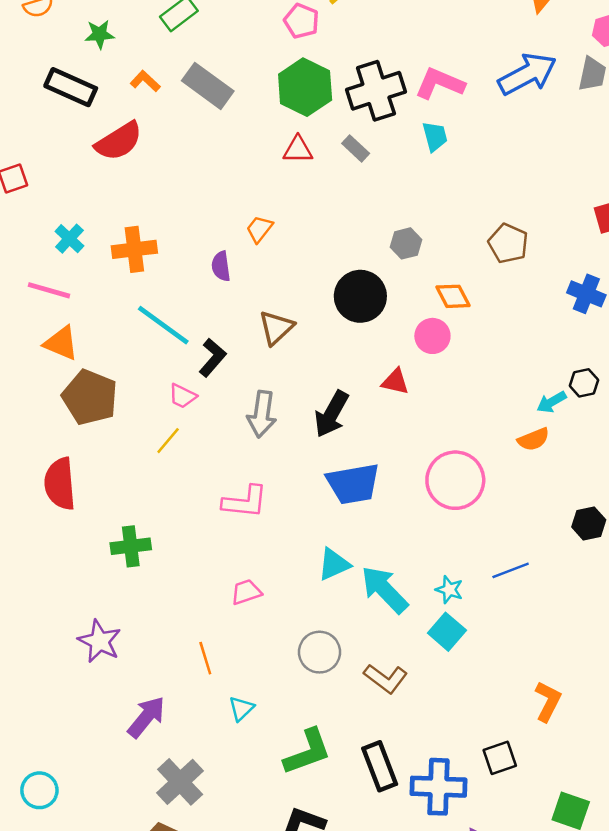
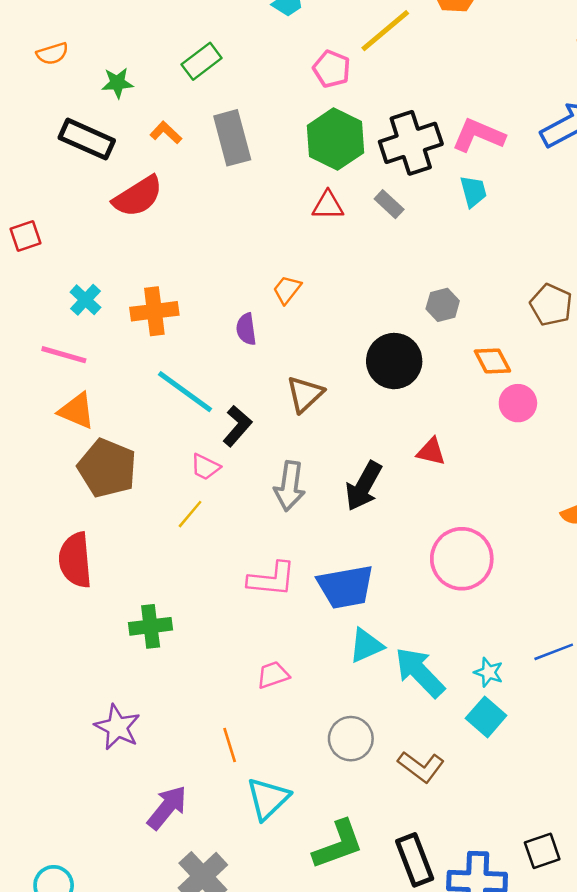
gray rectangle: (208, 86) -> (232, 138), turned 39
pink circle: (432, 336) -> (518, 403), moved
pink circle: (455, 480) -> (462, 559), moved
blue trapezoid: (353, 484) -> (346, 587), moved
cyan triangle: (241, 709) -> (268, 799), size x1.6

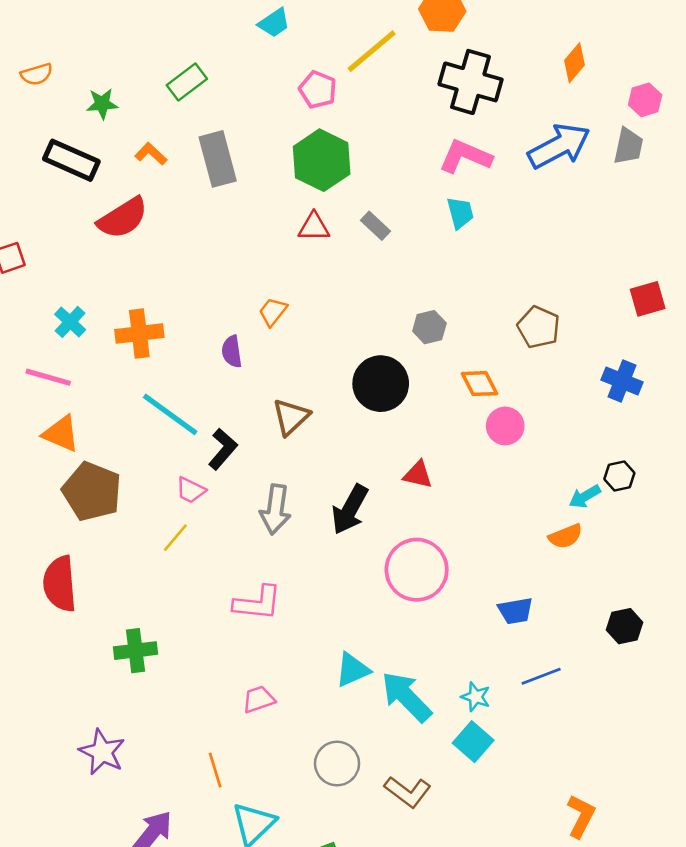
black cross: (411, 143) -> (471, 82), moved, turned 34
pink circle: (462, 559) -> (417, 570), moved
blue trapezoid: (346, 587) -> (515, 611), moved, size x0.6

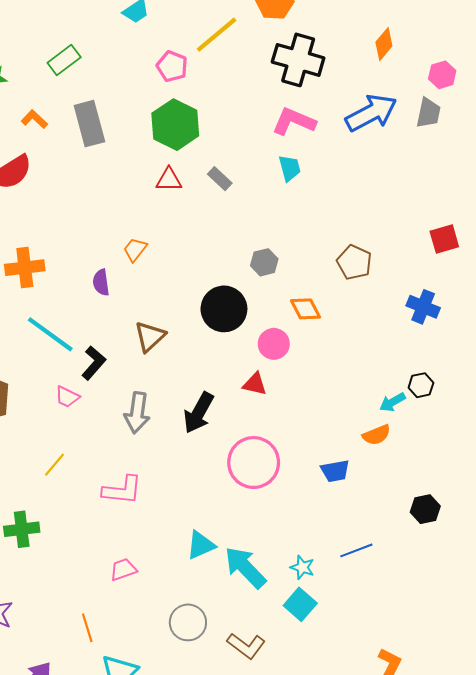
pink circle: (505, 426) -> (274, 344), moved
yellow line: (175, 538) -> (54, 465), moved
blue trapezoid: (515, 611) -> (335, 471), moved

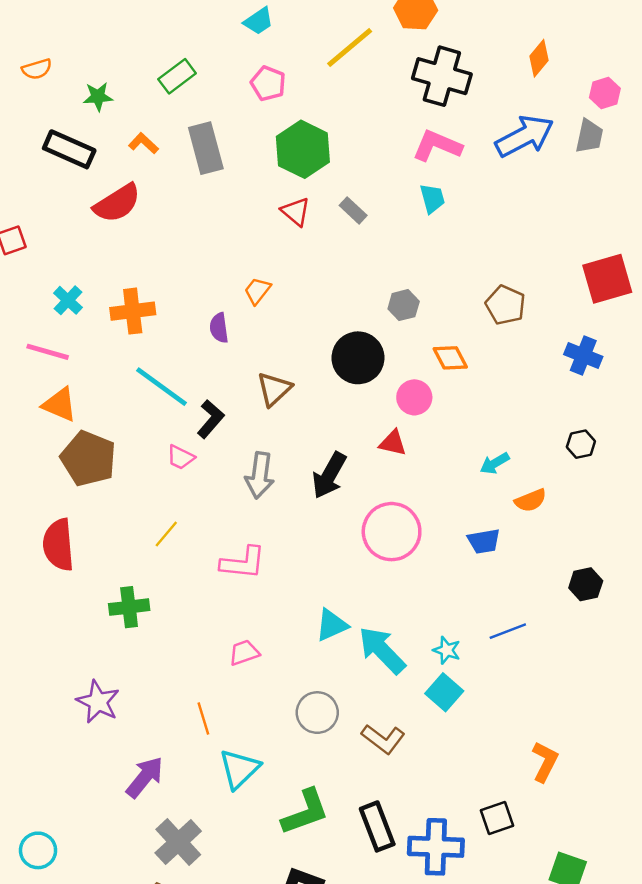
pink pentagon: (172, 66) -> (268, 83), moved
red triangle: (169, 180) -> (296, 212), turned 40
red square: (444, 239) -> (607, 279), size x1.5
cyan arrow: (392, 402) -> (495, 463), moved

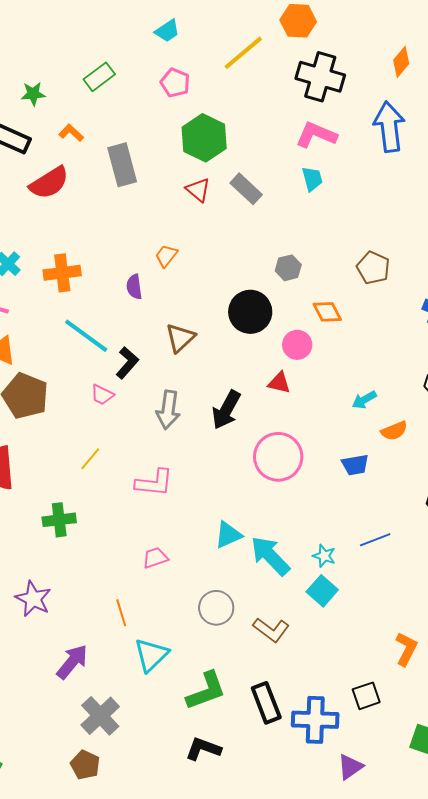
blue arrow: (525, 136) -> (389, 127), turned -69
gray rectangle: (206, 148) -> (122, 165), moved
gray rectangle: (353, 210) -> (246, 189), size x1.4

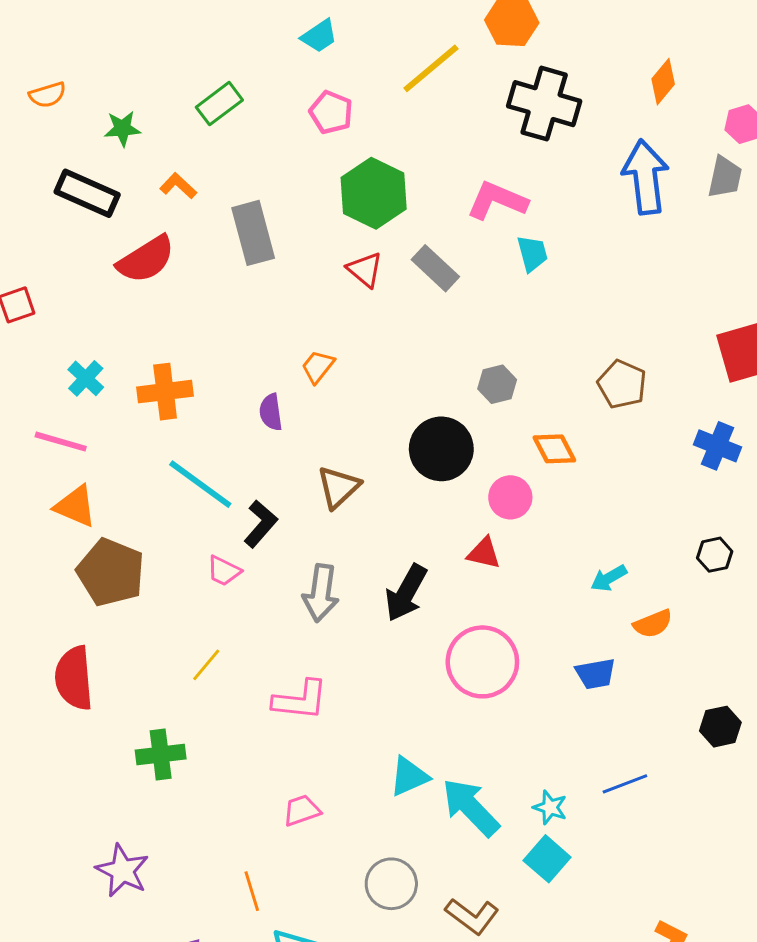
pink L-shape: (316, 135) -> (497, 201), moved

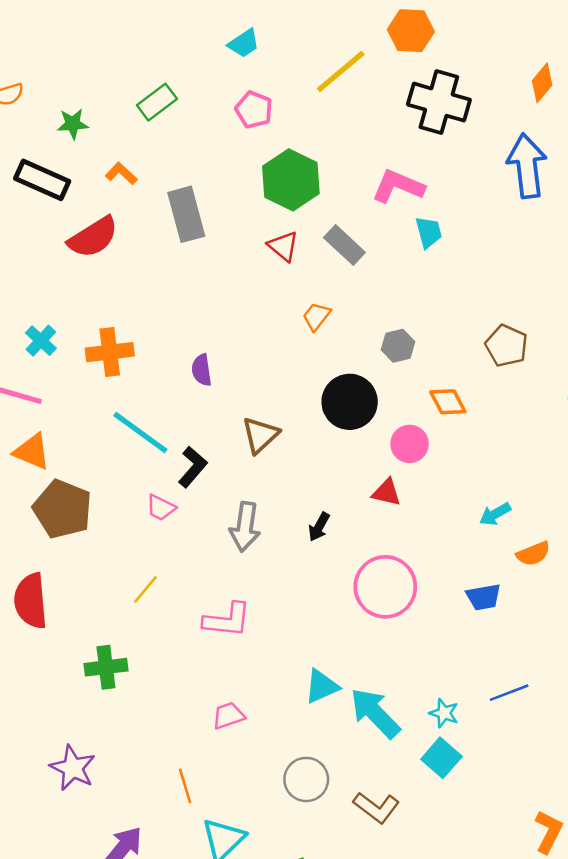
orange trapezoid: (318, 367) -> (316, 316), moved
black arrow: (406, 593) -> (319, 527), size x0.6

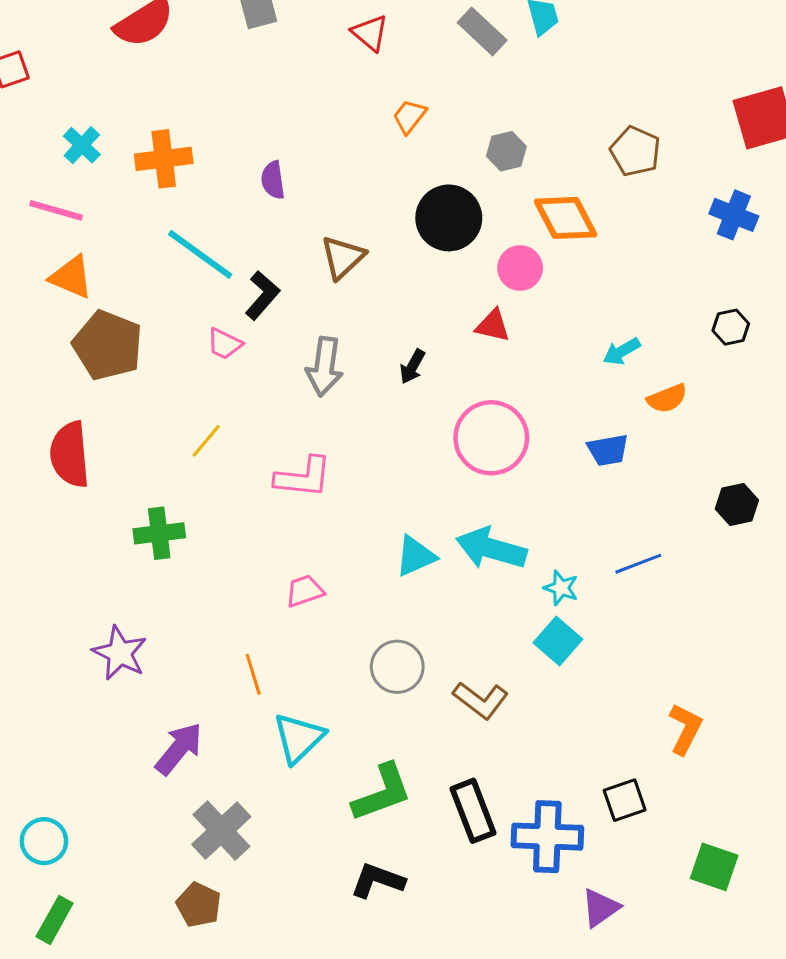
gray rectangle: (344, 245) -> (482, 31), moved
orange diamond: (448, 402) -> (566, 218), size x1.4
cyan arrow: (375, 713) -> (491, 548), moved, turned -30

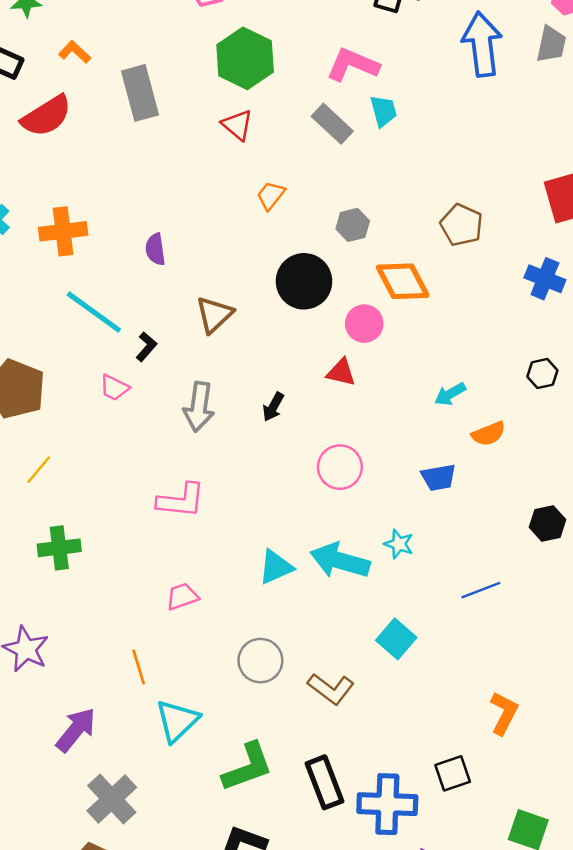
black L-shape: (262, 295) -> (146, 347), size x0.7
pink circle: (491, 438) -> (340, 467), size x0.7
yellow line: (206, 441) -> (39, 470), moved
blue line: (638, 564) -> (481, 590), moved
cyan star: (561, 588) -> (399, 544), moved

